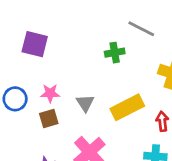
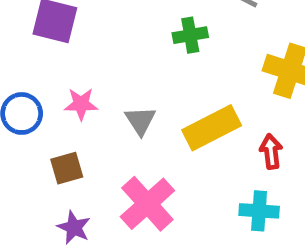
brown square: (49, 119) -> (67, 168), moved

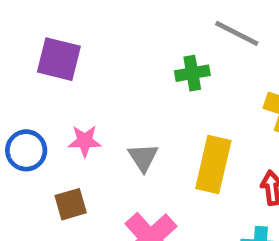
yellow rectangle: (212, 128) -> (213, 164), turned -50

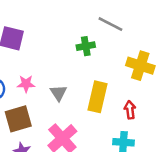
brown square: (71, 204) -> (18, 119), size x1.5

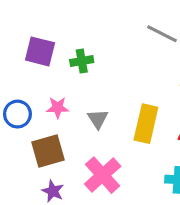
green cross: (86, 46) -> (82, 61), moved

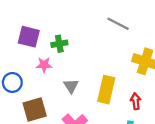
pink star: (58, 108) -> (44, 65), moved

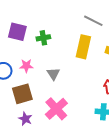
pink star: (44, 65) -> (26, 66), moved
yellow rectangle: (106, 90) -> (83, 47), moved

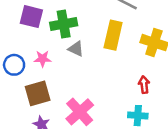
green cross: (43, 38) -> (64, 24), size x1.5
gray triangle: (53, 74) -> (76, 49), moved, turned -32

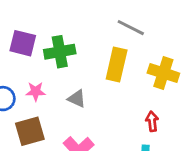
gray triangle: (76, 49) -> (77, 99), moved

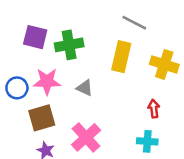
pink star: (36, 91) -> (47, 81), size x1.5

